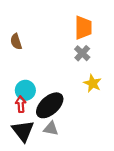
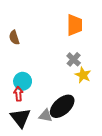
gray cross: (82, 53) -> (74, 59), moved
black ellipse: (50, 105) -> (62, 106), moved

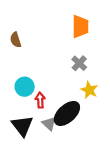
yellow star: (83, 75) -> (89, 90), moved
red arrow: (18, 94) -> (40, 100), moved
gray triangle: (45, 116) -> (49, 124), turned 32

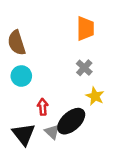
brown semicircle: (16, 40) -> (17, 43), size x1.5
cyan circle: (25, 87) -> (21, 76), moved

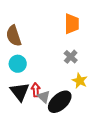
gray triangle: (52, 132) -> (44, 97), moved
black triangle: (24, 134) -> (20, 92), moved

